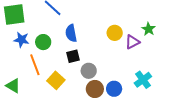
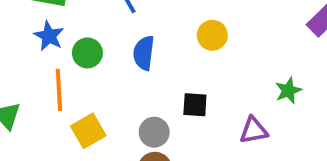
yellow circle: (115, 33) -> (212, 35), moved
purple triangle: (132, 42) -> (254, 130), moved
black square: (73, 56) -> (195, 105), moved

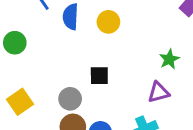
blue semicircle: (144, 53) -> (71, 17), moved
purple triangle: (254, 130) -> (159, 92), moved

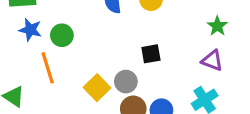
purple triangle: (159, 92) -> (212, 61), turned 45
yellow square: (20, 102) -> (97, 88), moved

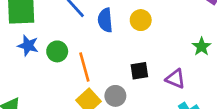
purple triangle: (212, 61) -> (175, 79), moved
orange line: (48, 68) -> (84, 67), moved

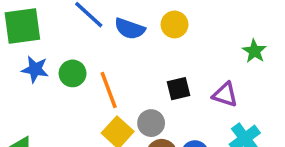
blue semicircle: (105, 20) -> (130, 29), turned -60

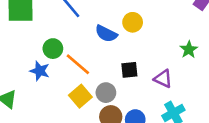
blue semicircle: (130, 29) -> (106, 34), moved
blue star: (35, 69) -> (40, 71), moved
orange line: (109, 90) -> (78, 64), turned -36

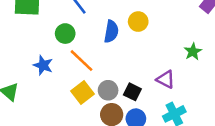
blue semicircle: (106, 34) -> (111, 31), turned -110
green circle: (53, 49) -> (65, 34), moved
black square: (129, 70) -> (132, 92), moved, turned 30

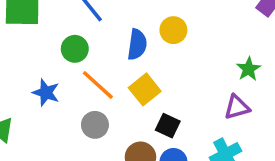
purple triangle: (166, 79) -> (237, 107), moved, turned -42
gray circle: (108, 90) -> (95, 125), moved
yellow square: (82, 93) -> (145, 89), moved

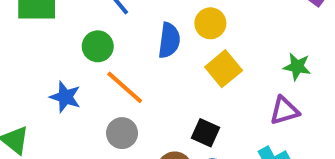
green star: (249, 69) -> (297, 67), turned -30
yellow square: (145, 89) -> (224, 69), moved

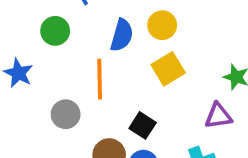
orange line: (125, 87) -> (100, 79), moved, turned 39

